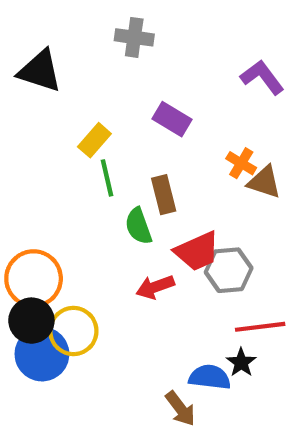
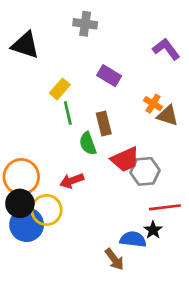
red arrow: (155, 287) -> (72, 181), moved

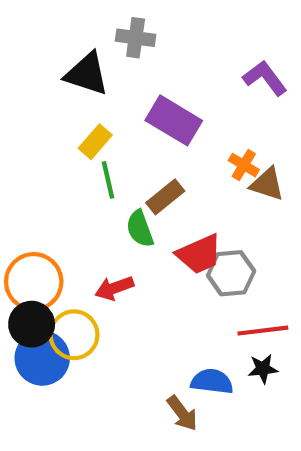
black triangle: (25, 45) -> (87, 74), moved
purple rectangle: (109, 76) -> (174, 120), size x1.4
brown rectangle: (104, 124) -> (165, 197), turned 65
black star: (153, 230) -> (263, 369), moved, turned 30

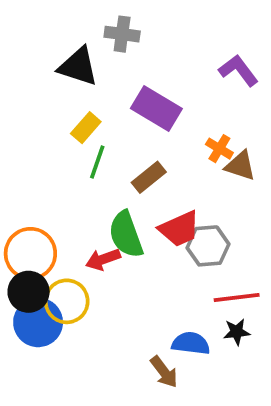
green line: (108, 180) -> (97, 162), turned 32
green semicircle: (140, 229) -> (126, 234), moved, size x1.4

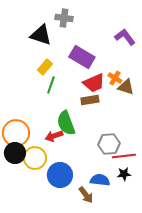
brown rectangle: (149, 177) -> (90, 100), moved, turned 30
red trapezoid: (179, 229) -> (94, 83), moved
gray hexagon: (208, 246) -> (109, 144), moved
blue circle: (38, 322) -> (60, 175), moved

